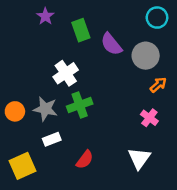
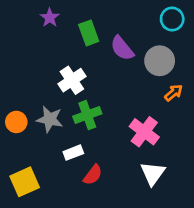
pink cross: (149, 118) -> (144, 132), moved, size x1.5
white rectangle: (52, 139) -> (73, 153), moved

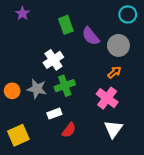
purple star: (50, 18) -> (22, 13), moved
orange arrow: (174, 93) -> (114, 72), moved

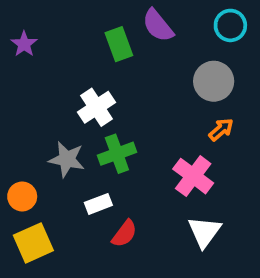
purple star: (22, 13) -> (24, 44), moved
purple semicircle: (91, 36) -> (158, 25), moved
orange arrow: (114, 72) -> (221, 130), moved
orange circle: (12, 91) -> (22, 196), moved

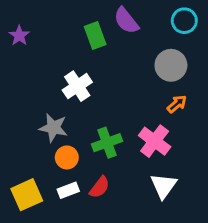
green cross: (117, 154) -> (107, 143), moved
orange circle: (22, 196) -> (67, 157), moved
white rectangle: (98, 204) -> (68, 190), moved

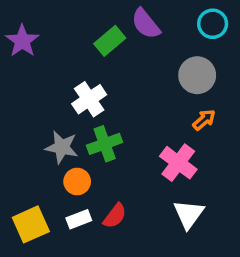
purple star: (19, 36) -> (22, 41), size x1.4
green rectangle: (95, 36) -> (110, 41), turned 70
green cross: (107, 143) -> (105, 144), moved

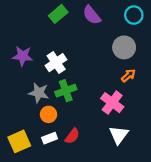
purple star: (22, 41) -> (23, 56), moved, turned -30
green rectangle: (110, 41) -> (58, 14), moved

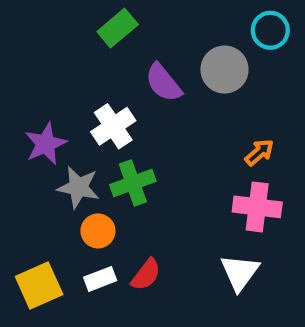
purple semicircle: (92, 15) -> (163, 83), moved
gray circle: (124, 47) -> (224, 70), moved
purple star: (23, 56) -> (46, 144), moved, turned -30
pink cross: (112, 103) -> (257, 207), moved, turned -30

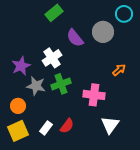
pink cross: (257, 207) -> (94, 95), moved
orange circle: (98, 231) -> (18, 106), moved
white rectangle: (100, 279) -> (46, 128), turned -32

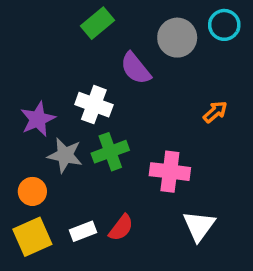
gray circle: (103, 32) -> (177, 38), moved
white cross: (52, 58) -> (94, 105), turned -36
orange arrow: (119, 70) -> (215, 112), moved
white rectangle: (46, 128) -> (83, 231), turned 32

